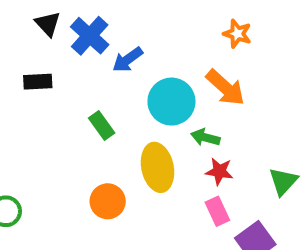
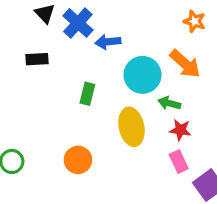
blue arrow: (128, 60) -> (108, 42), turned 30
green rectangle: (102, 125) -> (87, 94), turned 50
orange circle: (108, 201) -> (78, 160), moved

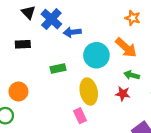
green rectangle: (87, 94) -> (58, 68), turned 64
green arrow: (169, 103) -> (132, 75), moved
orange circle: (78, 160) -> (18, 92), moved
pink rectangle: (179, 161) -> (80, 116), moved

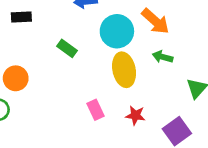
green rectangle: (58, 68) -> (67, 48), turned 48
yellow ellipse: (89, 92) -> (124, 70), moved
red star: (123, 94) -> (135, 115), moved

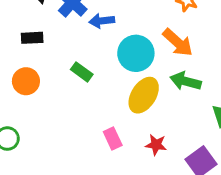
green arrow: (163, 57) -> (185, 81), size x1.4
yellow ellipse: (124, 70) -> (144, 95), turned 44
orange circle: (16, 78) -> (26, 81), moved

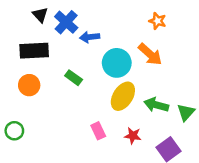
black rectangle: (32, 38) -> (34, 51), size x1.6
green arrow: (185, 81) -> (156, 105), moved

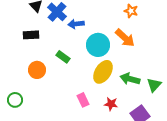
black rectangle: (34, 51) -> (31, 35), size x0.7
orange circle: (29, 85) -> (37, 70), moved

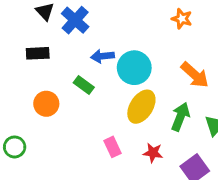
blue arrow: (76, 24) -> (103, 56), moved
orange arrow: (125, 38) -> (195, 75), moved
green arrow: (130, 79) -> (180, 117), turned 96

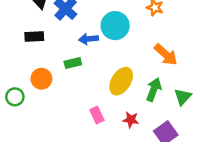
cyan circle: (134, 68) -> (115, 26), moved
green rectangle: (84, 85) -> (73, 63), turned -49
green circle: (15, 147) -> (15, 97), moved

